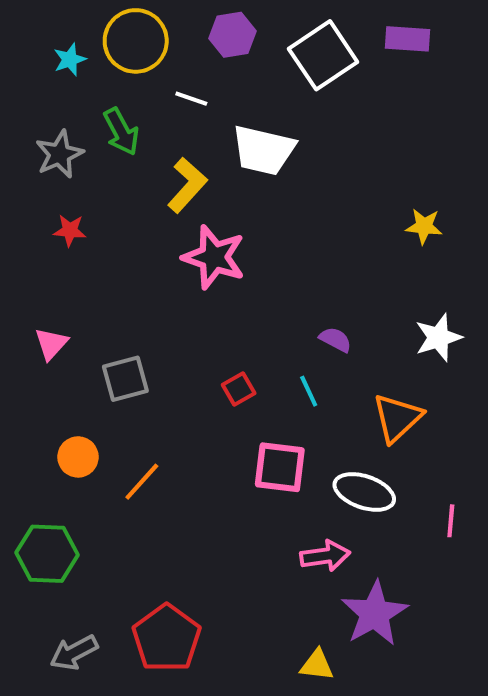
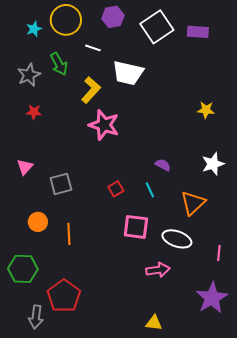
purple rectangle: (408, 39) -> (198, 32), moved
orange line: (142, 482) -> (69, 234), turned -45
purple star: (375, 613) -> (212, 298), moved
red pentagon: (167, 638) -> (64, 296), moved
gray arrow: (74, 653) -> (36, 317), turned -55

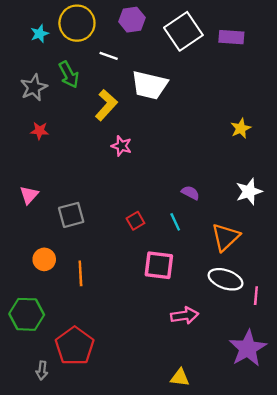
yellow star: (206, 110) -> (241, 128), turned -30
pink star: (104, 125) -> (121, 146), size x0.6
white ellipse: (177, 239) -> (226, 279), moved
gray arrow: (36, 317) -> (42, 370), size x0.7

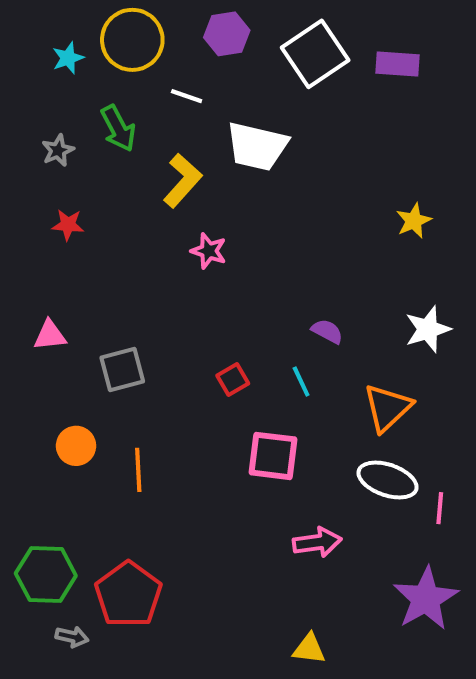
gray star: (34, 87) -> (58, 150), size x0.7
pink triangle: (29, 195) -> (50, 335), turned 42
green hexagon: (27, 314) -> (46, 574), moved
gray arrow: (42, 370) -> (72, 637), turned -84

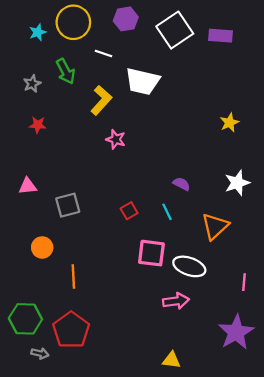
orange line: (138, 470) -> (73, 276), moved
white ellipse: (388, 480) -> (189, 266), moved

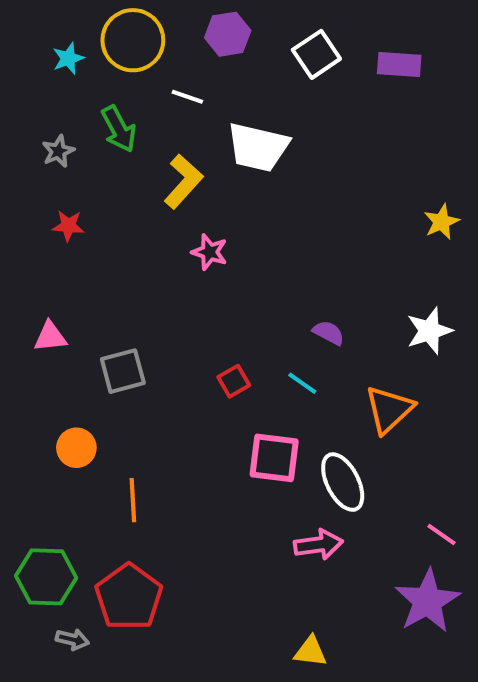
white square: (175, 30) -> (316, 54), size x0.7
yellow star: (229, 123) -> (442, 222), moved
cyan line: (167, 212) -> (302, 383), turned -30
white ellipse: (189, 266) -> (343, 482), turned 44
pink line: (244, 282) -> (442, 534), moved, turned -60

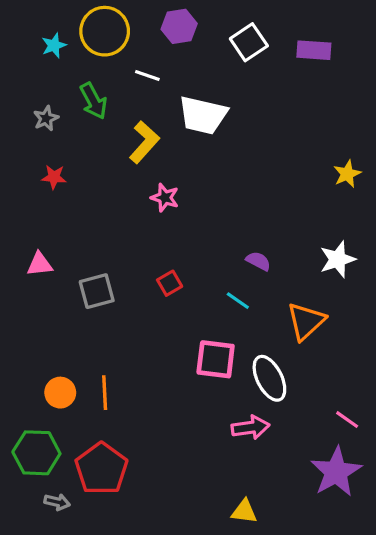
red square: (234, 381) -> (170, 283), moved
orange circle: (76, 448) -> (60, 393), moved

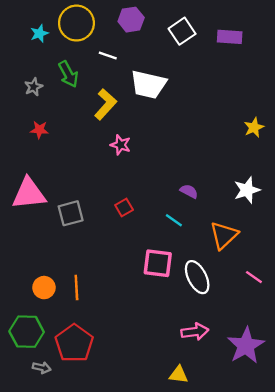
pink triangle: (40, 264) -> (29, 194), size x1.8
pink line: (347, 420) -> (254, 277), moved
pink arrow: (250, 427) -> (195, 332), moved

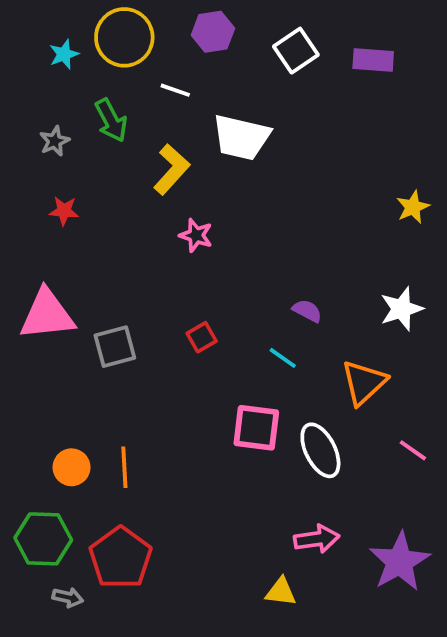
yellow triangle: (179, 375) -> (281, 592), moved

